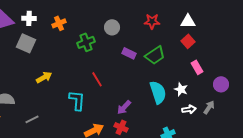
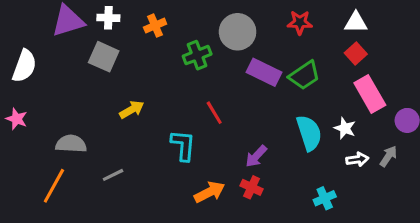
gray circle: (112, 27) -> (238, 32), size x1.5
purple rectangle: (129, 53) -> (264, 72), size x1.5
pink rectangle: (197, 67) -> (370, 94), size x1.6

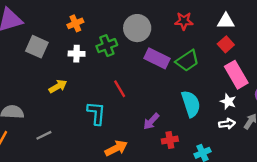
white cross: (108, 18) -> (77, 54), moved
white star: (345, 128) -> (228, 102), moved
red cross: (252, 187) -> (170, 140), moved, turned -35

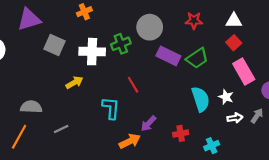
orange cross: (75, 23) -> (84, 12), moved
white cross: (77, 54) -> (92, 52), size x1.6
white star: (228, 102) -> (226, 97), moved
purple arrow: (151, 121) -> (149, 123), moved

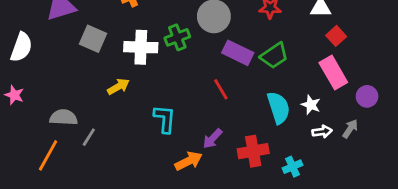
red square: (234, 43) -> (336, 36), moved
red line: (133, 85) -> (221, 89), moved
gray line: (61, 129) -> (89, 137), moved, turned -32
red cross: (181, 133) -> (253, 151), size x1.5

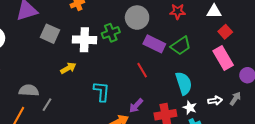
white star: (311, 105) -> (190, 108), moved

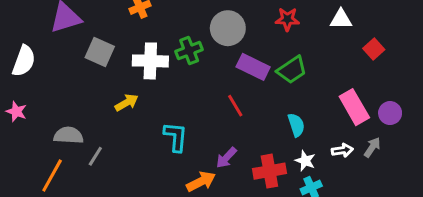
red square: (225, 32) -> (374, 49), moved
pink rectangle: (223, 58) -> (354, 107), moved
cyan semicircle: (184, 83) -> (296, 125), size x0.7

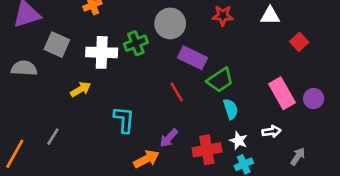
green trapezoid: (292, 70) -> (220, 80), moved
gray semicircle: (68, 135) -> (24, 68), moved
gray arrow: (372, 147) -> (298, 156), moved

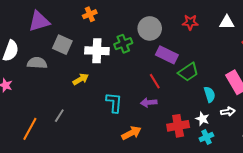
cyan semicircle: (231, 109) -> (210, 94), moved
purple arrow: (169, 138) -> (149, 102), moved, turned 42

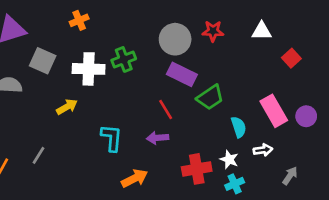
gray circle: (150, 28) -> (175, 39), moved

